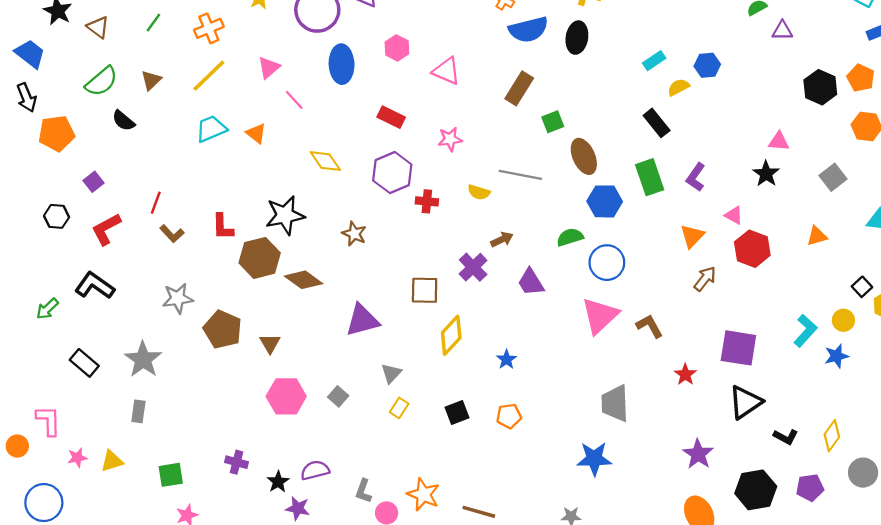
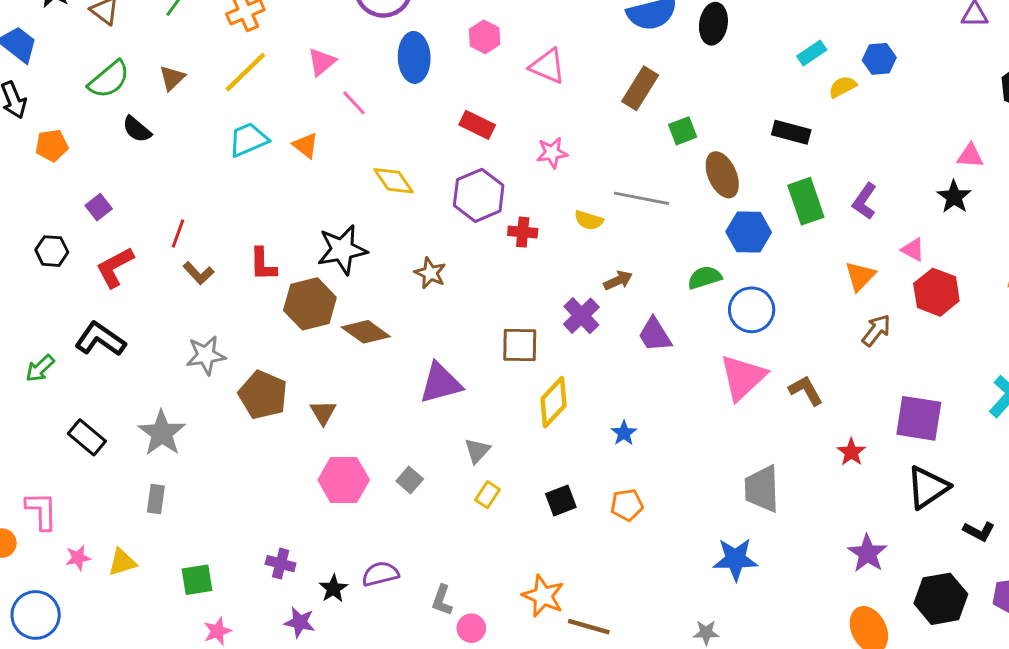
black rectangle: (657, 123) -> (791, 132), moved, turned -36
orange pentagon: (57, 133) -> (52, 145), size x0.7
orange star: (423, 494) -> (543, 596), moved
purple star: (298, 508) -> (300, 622), moved

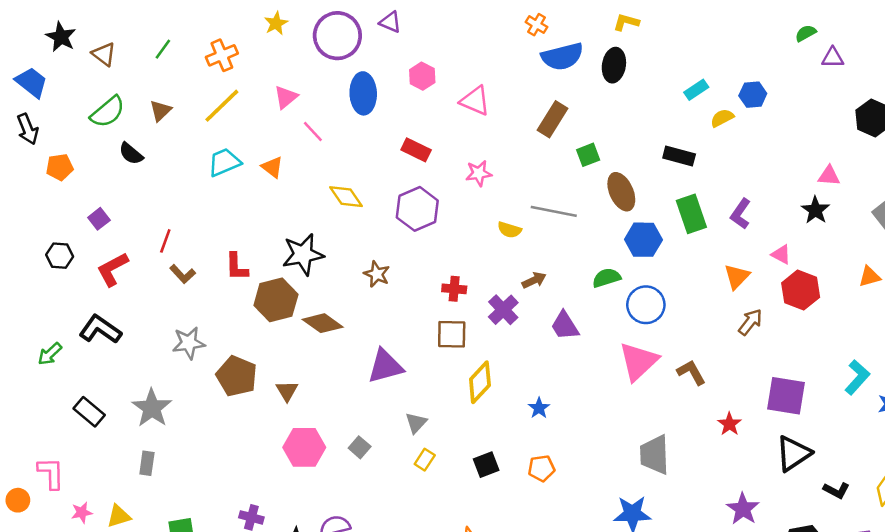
red cross: (523, 232) -> (454, 289), moved

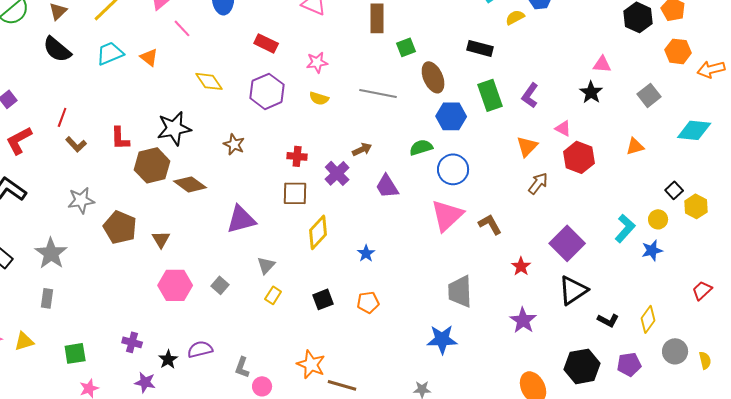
brown rectangle: (552, 119) -> (377, 18), turned -32
black semicircle: (131, 154) -> (57, 49), moved, size x1.4
yellow semicircle: (509, 230) -> (319, 98), moved
purple square: (786, 396) -> (567, 243), turned 36
purple star: (743, 509) -> (523, 320), moved

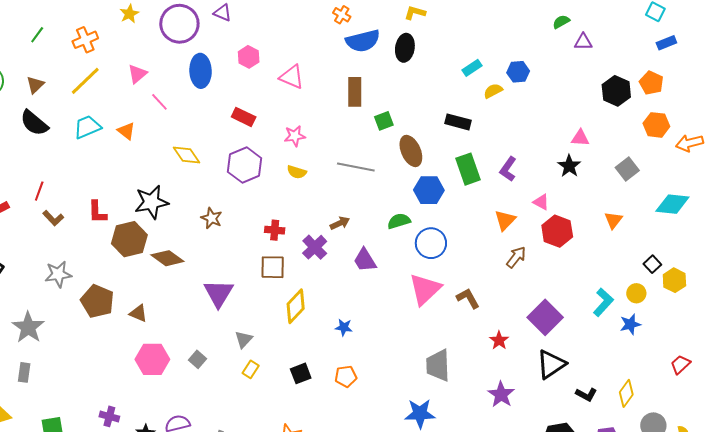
orange triangle: (635, 146) -> (613, 220), turned -36
purple triangle: (241, 219) -> (219, 293), turned -44
brown triangle: (161, 239) -> (138, 313), turned -36
blue star: (366, 253) -> (344, 327), turned -30

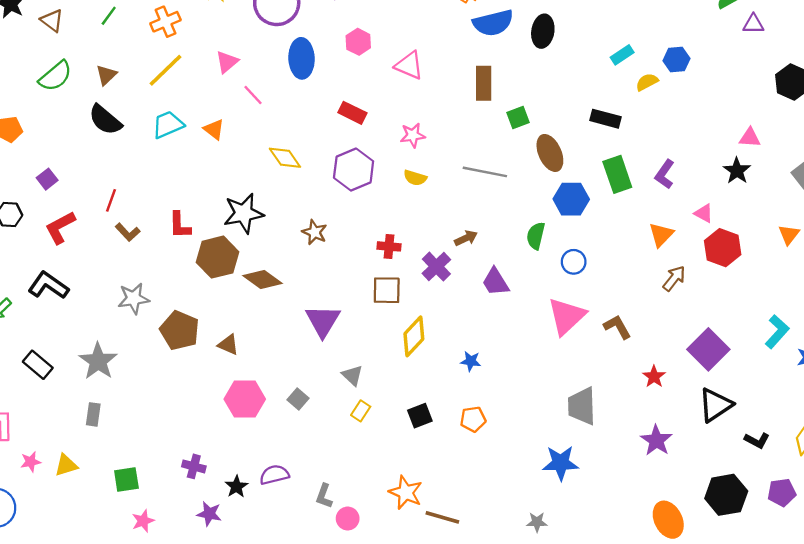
green semicircle: (399, 221) -> (536, 236), turned -60
blue circle: (431, 243) -> (574, 262), size x0.7
gray triangle: (244, 339) -> (352, 375), turned -30

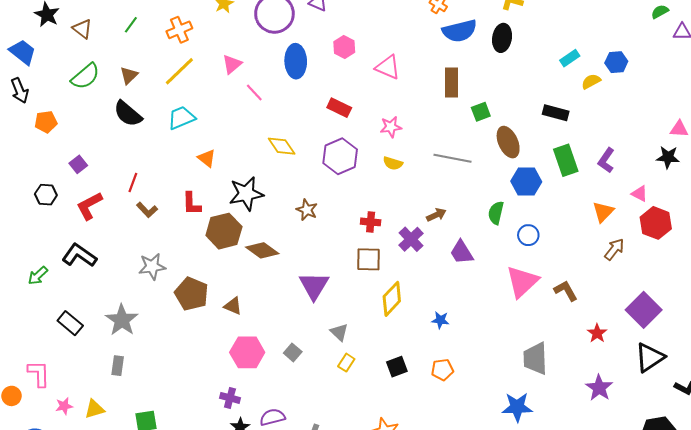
orange triangle: (214, 129) -> (207, 158), moved
black star: (737, 171) -> (668, 157), turned -30
purple cross: (194, 466) -> (230, 398), moved

